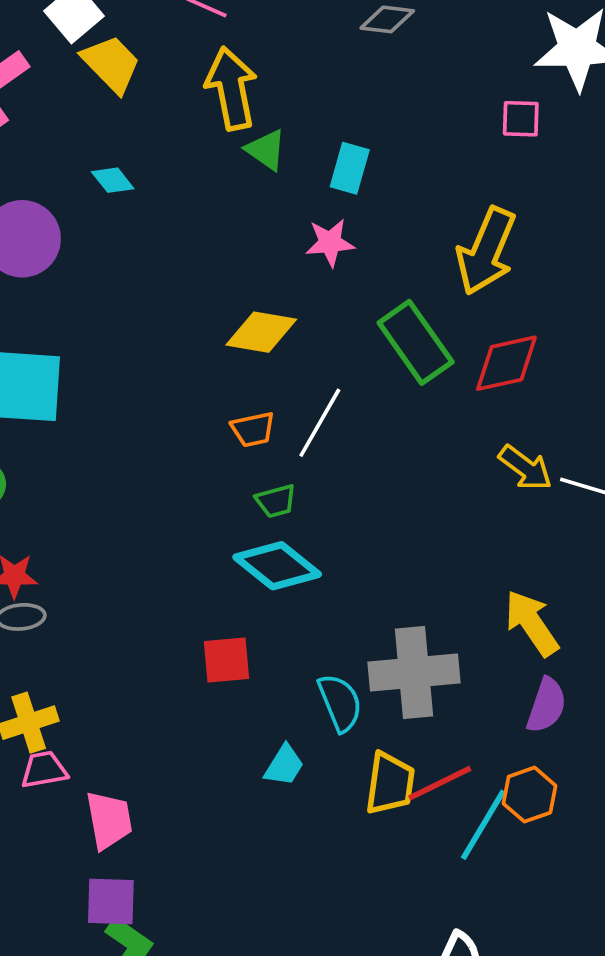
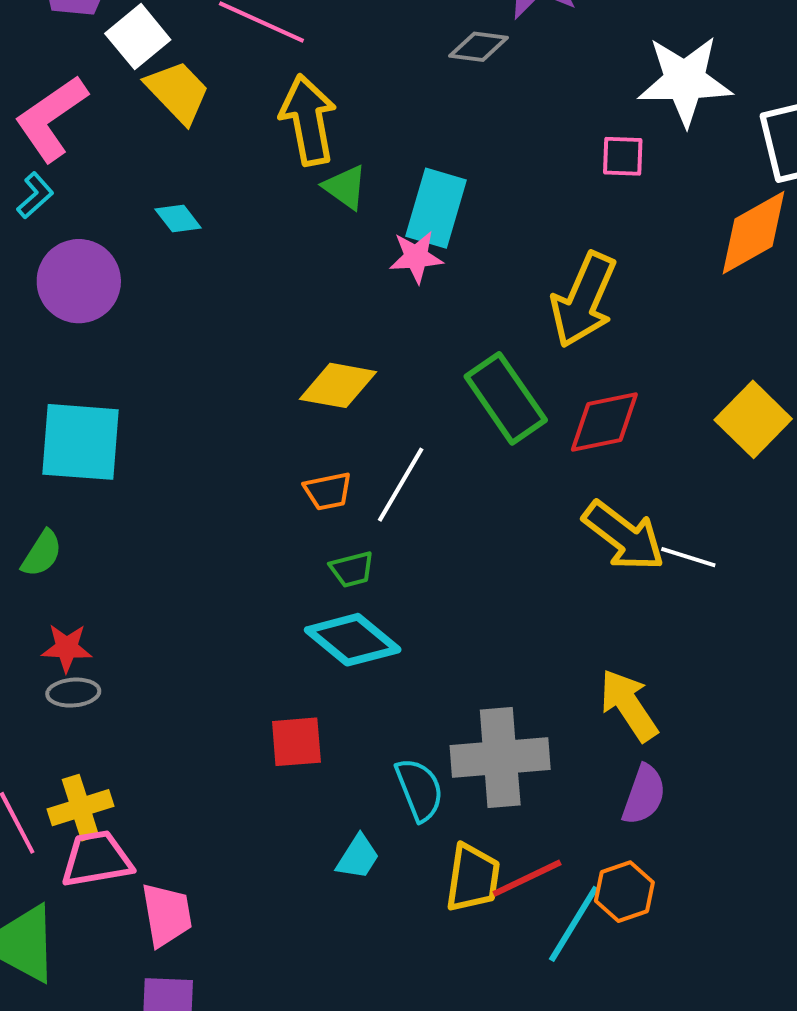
cyan rectangle: (350, 168) -> (436, 208), size x1.4
pink star: (330, 243) -> (416, 257), moved
yellow arrow: (525, 468) -> (624, 536), size x1.4
pink trapezoid: (44, 770) -> (97, 859), size x1.4

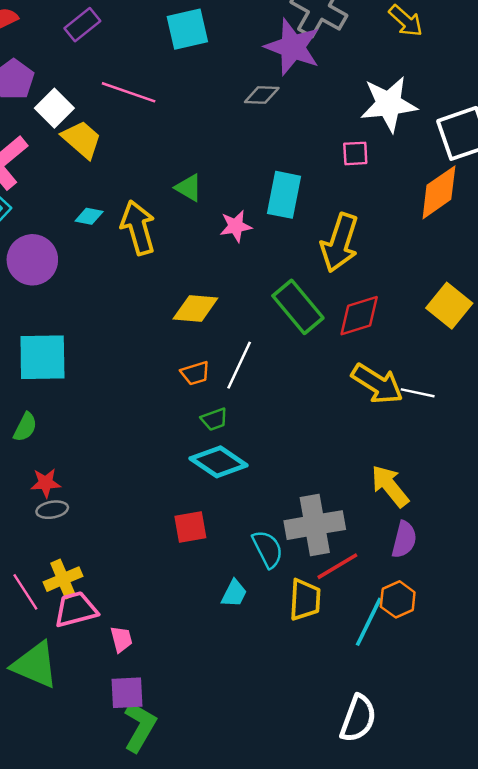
yellow arrow: (308, 120) -> (138, 228), moved
cyan rectangle: (436, 208) -> (284, 195), moved
cyan diamond: (178, 218) -> (89, 216), turned -36
red line: (527, 878) -> (337, 566), moved
pink trapezoid: (167, 915) -> (121, 639), size x0.7

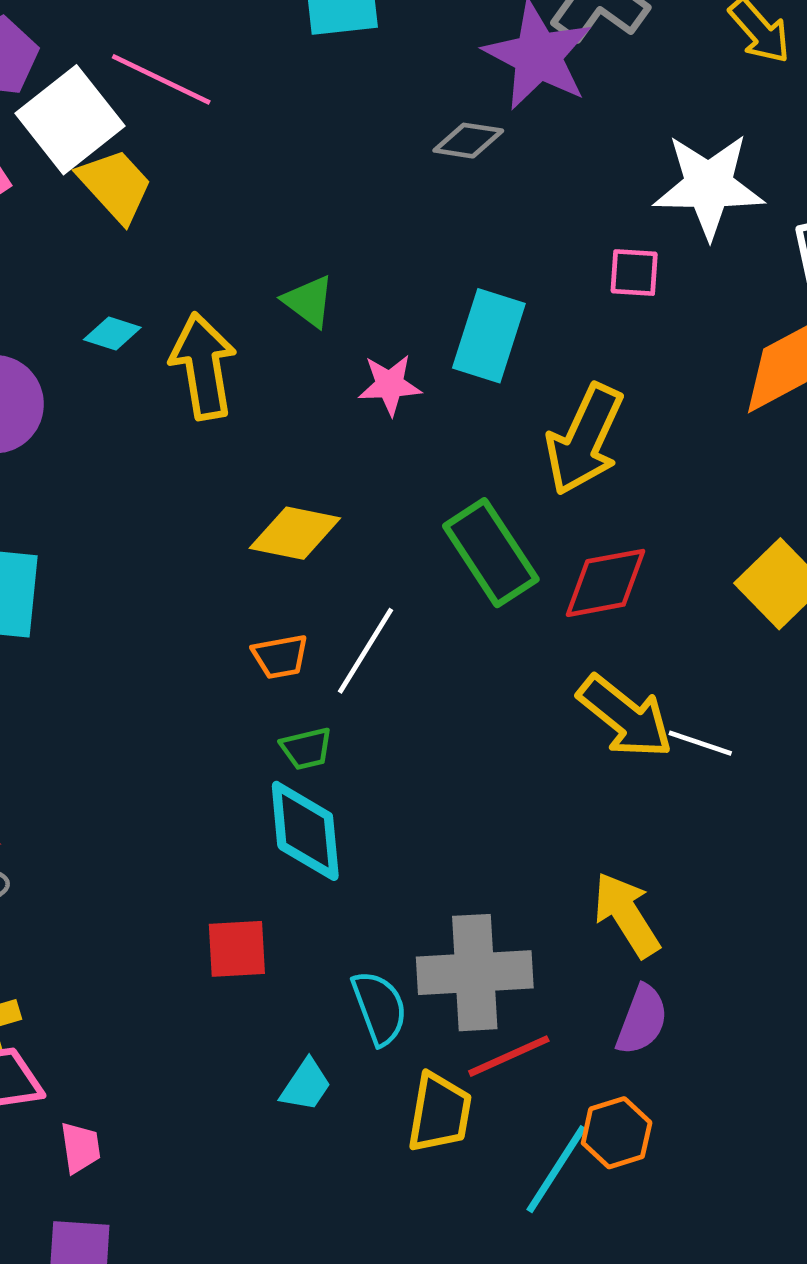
pink line: (129, 92) -> (161, 79), moved
white square: (54, 108) -> (70, 120), size x1.4
cyan diamond: (219, 462) -> (305, 831), turned 44

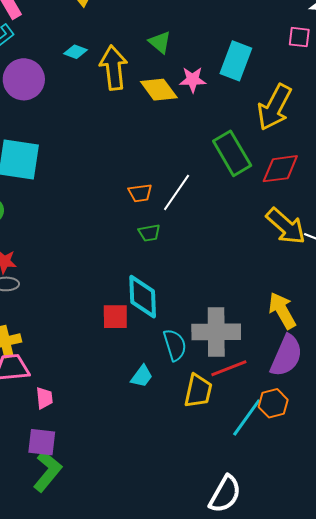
yellow diamond: (295, 533) -> (159, 90), moved, turned 39
cyan diamond: (305, 831) -> (143, 297), moved
purple semicircle: (642, 1020) -> (286, 356), size x1.4

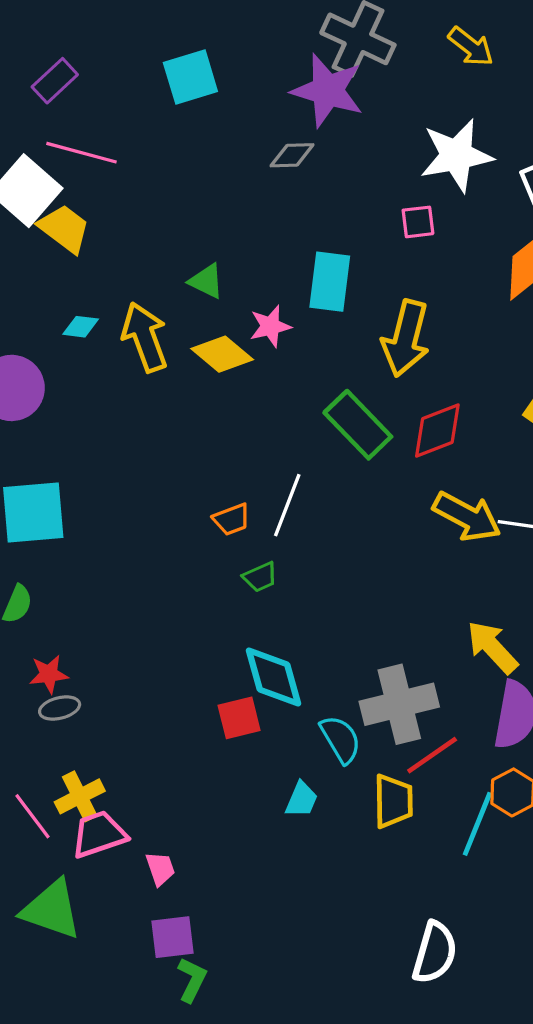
green L-shape: (47, 471) -> (192, 980), size x0.7
white semicircle: (225, 494) -> (435, 953), moved

